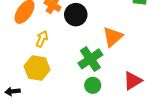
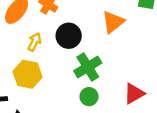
black circle: (76, 15) -> (69, 36), moved
orange triangle: (113, 37) -> (113, 22), moved

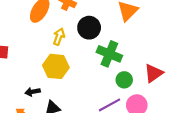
green cross: (88, 67) -> (109, 54), turned -30
green circle: (89, 97) -> (124, 80), moved

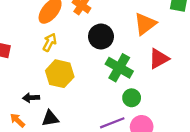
yellow arrow: (59, 37) -> (50, 42), moved
red triangle: (154, 73) -> (159, 59), moved

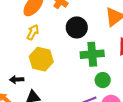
green cross: (119, 68) -> (92, 54), turned -35

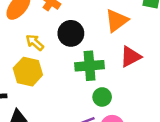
yellow arrow: (33, 32) -> (35, 42), moved, turned -77

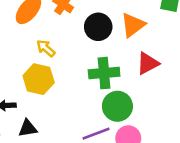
black circle: (71, 33) -> (98, 27), moved
green circle: (102, 97) -> (117, 106), size x1.5

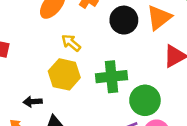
green cross: (104, 73) -> (111, 77), moved

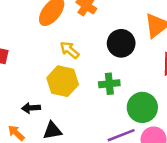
black circle: (124, 20) -> (121, 43), moved
green cross: (111, 77) -> (109, 84), size x0.7

